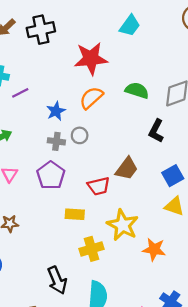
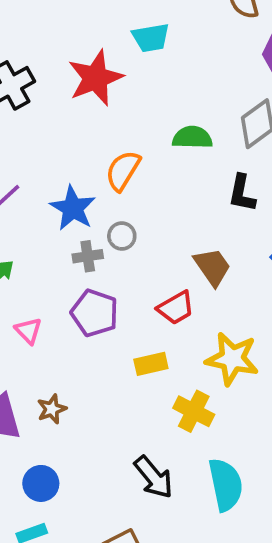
cyan trapezoid: (130, 26) -> (151, 38), turned 60
red star: (91, 59) -> (96, 78), moved
blue star: (56, 111) -> (73, 208), size x1.4
brown trapezoid: (127, 169) -> (212, 267), turned -55
yellow cross: (91, 249) -> (194, 411), turned -30

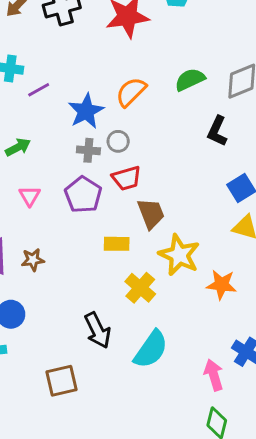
green semicircle: (192, 138) -> (190, 80), turned -40
brown trapezoid: (212, 267) -> (151, 214), moved
red trapezoid: (176, 308) -> (127, 178), moved
cyan semicircle: (226, 485) -> (151, 349), turned 33

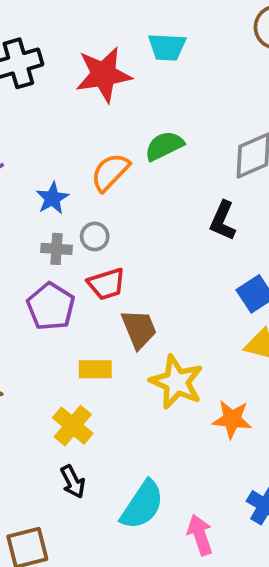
green semicircle: (190, 80) -> (164, 146), moved
blue star: (86, 111) -> (52, 198), size x0.7
yellow cross: (140, 288) -> (73, 426), moved
black arrow: (98, 330) -> (73, 482), size x0.7
pink arrow: (214, 375) -> (200, 535), moved

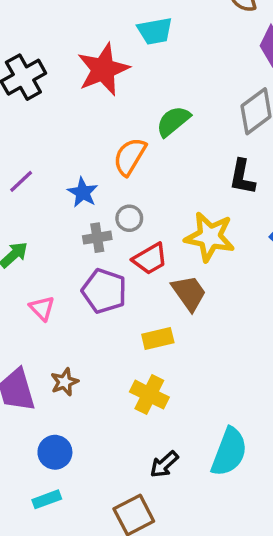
yellow star: (177, 382) -> (210, 237), moved
black arrow: (73, 482) -> (164, 464), moved, turned 88

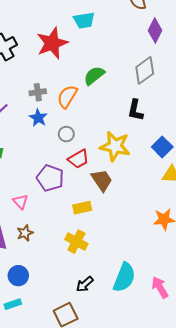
gray cross: (97, 238) -> (38, 92), moved
pink triangle: (42, 308) -> (20, 202), moved

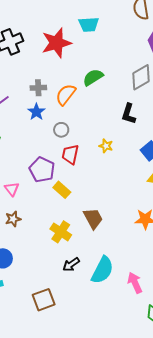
yellow star: (115, 146) -> (106, 146), size x0.5
red trapezoid: (78, 159) -> (70, 154), turned 125
brown trapezoid: (102, 180) -> (93, 218), moved
yellow rectangle: (82, 208) -> (62, 190), moved, turned 48
black arrow: (85, 284) -> (71, 264), moved

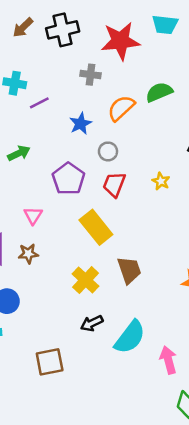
gray cross: (38, 88) -> (90, 75), moved
purple pentagon: (42, 170) -> (69, 179), moved
yellow rectangle: (62, 190) -> (96, 227), size x1.5

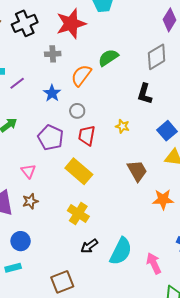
brown trapezoid: (129, 270) -> (137, 171), moved

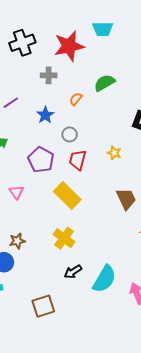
orange semicircle: (81, 75) -> (76, 99), size x0.6
brown star: (30, 201) -> (17, 241), moved

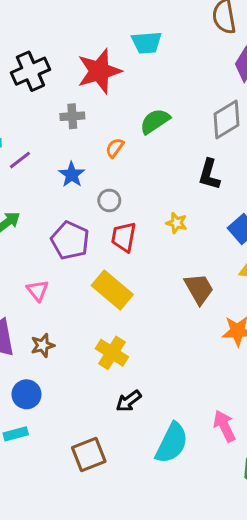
brown star: (17, 241) -> (43, 345), moved
cyan semicircle: (104, 279) -> (172, 443), moved

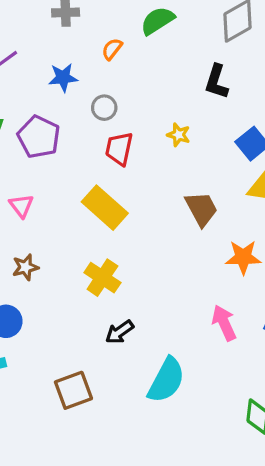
blue star: (72, 175) -> (63, 78), turned 30
purple pentagon: (70, 240) -> (39, 137), moved
pink arrow: (224, 426) -> (224, 323), moved

